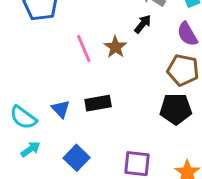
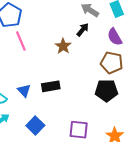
pink line: (84, 48) -> (21, 41), moved

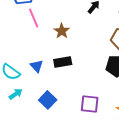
brown star: (63, 46) -> (62, 31), moved

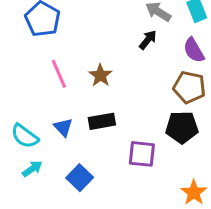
pink line: (34, 18) -> (59, 74), moved
purple square: (90, 104) -> (142, 154), moved

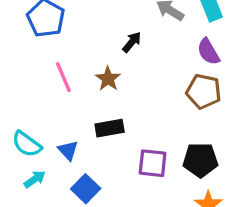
black arrow: (148, 40) -> (132, 42), moved
blue triangle: (63, 127) -> (68, 150), moved
black pentagon: (182, 127) -> (200, 160), moved

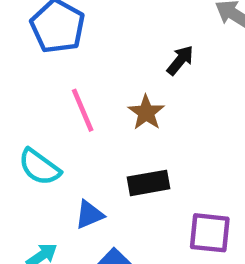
cyan semicircle: (27, 144) -> (39, 167), moved
blue triangle: (68, 150) -> (89, 215), turned 50

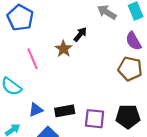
brown star: (146, 112) -> (64, 49), moved
black rectangle: (148, 183) -> (65, 111), moved

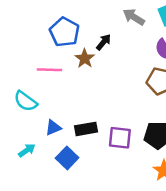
blue pentagon: (20, 18) -> (65, 32), moved
pink line: (32, 59) -> (49, 70), turned -65

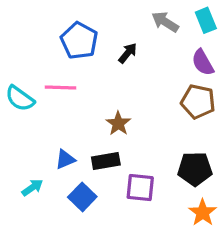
brown star: (85, 58) -> (118, 123), moved
cyan semicircle: (25, 101) -> (20, 98), moved
purple square: (120, 138) -> (140, 188), moved

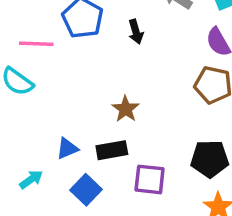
black arrow: (128, 53) -> (136, 32), turned 125
pink line: (60, 88) -> (36, 44), moved

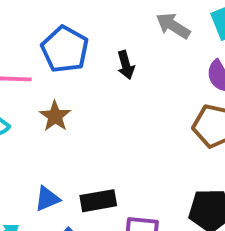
brown star: (126, 109) -> (55, 116), moved

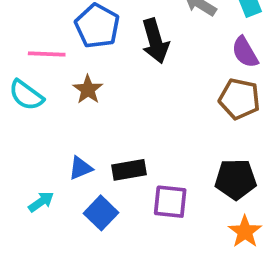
black arrow: (126, 65) -> (155, 41), size x1.6

